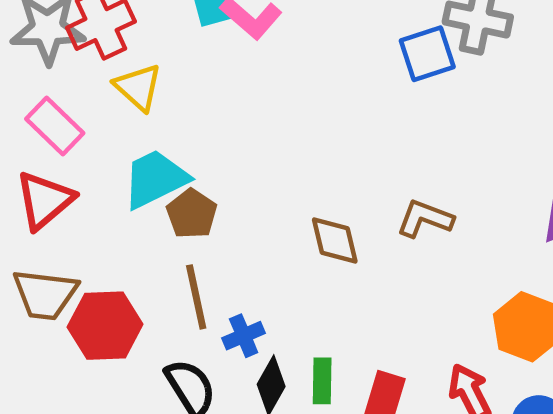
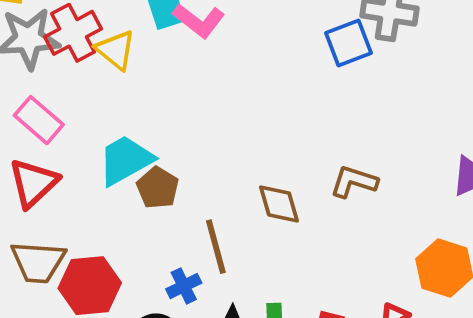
yellow triangle: (138, 87) -> (116, 50), moved
brown line: (196, 297) -> (216, 247), moved
blue cross: (244, 336) -> (184, 286), moved

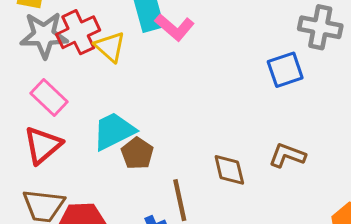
blue square: (348, 43) -> (285, 70), moved

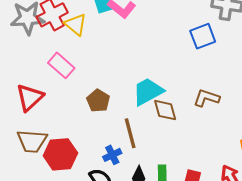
pink rectangle: (49, 98) -> (61, 65), moved
cyan trapezoid: (114, 131) -> (148, 91), moved

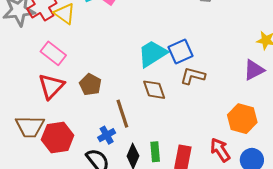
blue square: (203, 36) -> (180, 52), moved
cyan trapezoid: (148, 91) -> (152, 54), moved
red triangle: (30, 97) -> (51, 86), moved

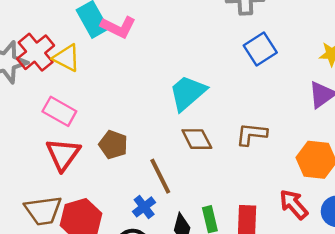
blue square: (180, 52) -> (260, 49), moved
brown L-shape: (193, 76) -> (251, 134), moved

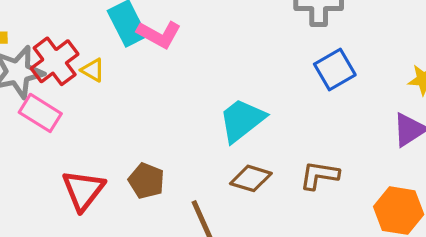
yellow triangle: (67, 58) -> (93, 70), size x0.7
pink rectangle: (59, 111) -> (40, 113), moved
brown diamond: (197, 139) -> (251, 178), turned -48

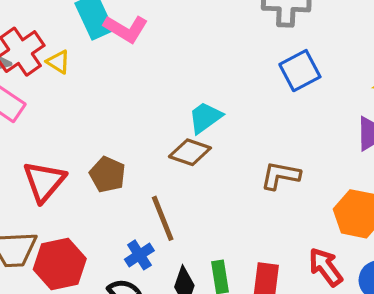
cyan trapezoid: (242, 120) -> (205, 118), size x0.7
brown diamond: (251, 178) -> (190, 152), moved

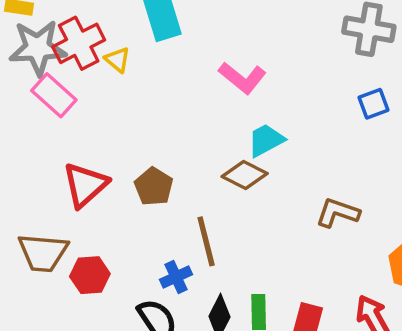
pink L-shape: (126, 29) -> (242, 78), moved
blue square: (300, 71) -> (374, 104), size x0.7
red hexagon: (60, 264) -> (90, 275), size x0.7

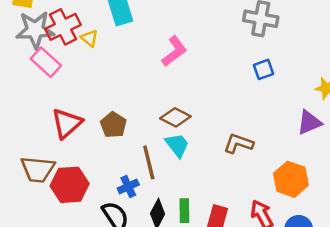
pink L-shape: (242, 78) -> (174, 51), turned -76
cyan trapezoid: (266, 140) -> (177, 145), moved, turned 80
red hexagon: (90, 275) -> (70, 185), size x1.4

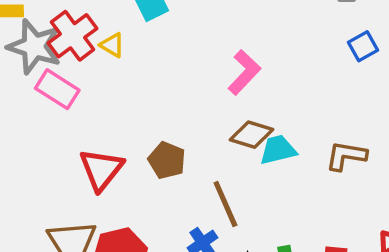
gray star: (35, 30) -> (34, 47), turned 30
pink L-shape: (174, 51) -> (244, 72), moved
cyan trapezoid: (177, 145) -> (278, 150), moved, turned -56

